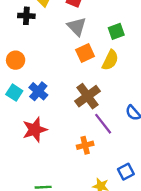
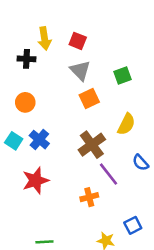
orange circle: (16, 60) -> (25, 102), moved
yellow semicircle: (110, 60) -> (126, 124), moved

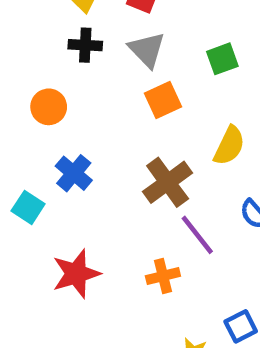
black cross: (27, 59) -> (85, 45), moved
cyan square: (14, 141) -> (28, 207), moved
red star: (35, 180) -> (76, 274), moved

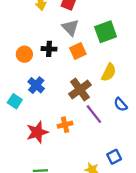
black cross: (85, 45) -> (49, 49), moved
green square: (222, 59) -> (106, 32), size x1.5
orange cross: (163, 276) -> (65, 125), moved

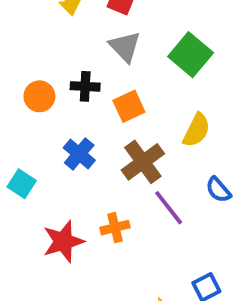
green square: (106, 32) -> (191, 55), turned -30
orange square: (78, 51) -> (129, 106), moved
blue cross: (36, 85) -> (79, 154), moved

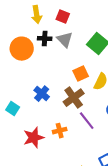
black cross: (85, 86) -> (45, 39), moved
orange circle: (39, 96) -> (22, 49), moved, size x1.5
orange square: (129, 106) -> (81, 74), moved

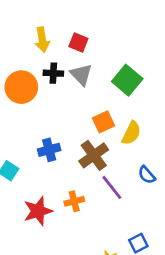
blue cross: (42, 94) -> (49, 150), turned 35

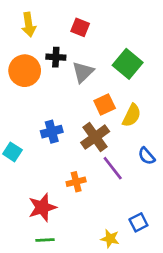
yellow arrow: (42, 40) -> (29, 25), moved
gray triangle: (81, 75) -> (83, 72), moved, turned 30
red star: (38, 211) -> (42, 207), moved

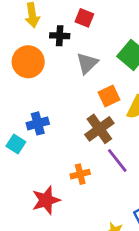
black cross: (56, 57) -> (60, 36), moved
blue cross: (52, 132) -> (38, 123), moved

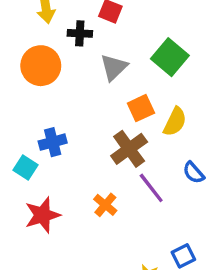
orange cross: (80, 174) -> (105, 205), turned -36
red star: (46, 200) -> (42, 215), moved

